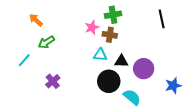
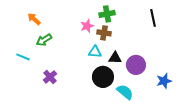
cyan line: (24, 60) -> (23, 57), turned 72

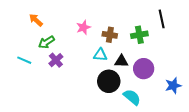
green cross: (107, 14) -> (139, 35), moved
pink star: (87, 26) -> (83, 27), moved
purple cross: (50, 77) -> (56, 60), moved

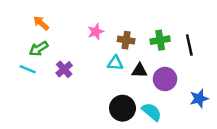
black line: (162, 19) -> (189, 45), moved
green arrow: (46, 42) -> (39, 49), moved
black circle: (109, 81) -> (122, 108), moved

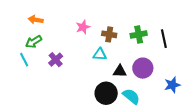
orange arrow: (41, 23) -> (36, 20), turned -32
cyan line: (28, 69) -> (24, 60), turned 40
black triangle: (139, 70) -> (120, 71), moved

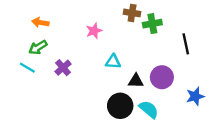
brown cross: (109, 34) -> (132, 13), moved
green cross: (139, 34) -> (152, 24), moved
cyan line: (24, 60) -> (27, 68), turned -32

